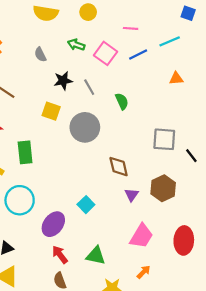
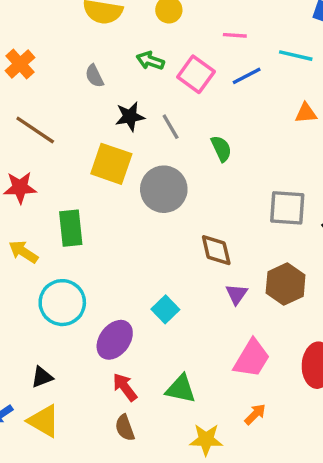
cyan line: (170, 41) -> (296, 56), turned 36
yellow square: (51, 111) -> (111, 164), size x1.4

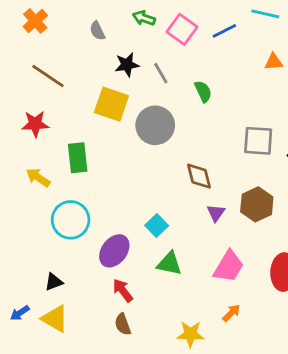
green triangle: (181, 389) -> (169, 264), moved

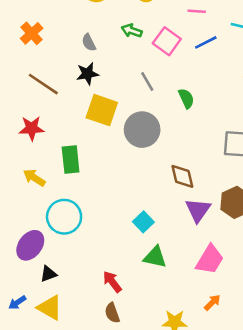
black star: (127, 65) -> (87, 74), moved
purple triangle: (216, 213) -> (198, 210), size x1.5
purple ellipse: (114, 251) -> (30, 245), moved

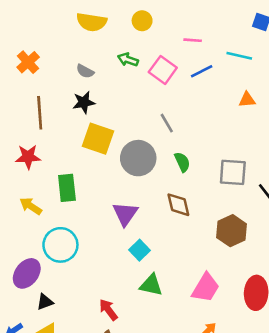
gray semicircle: (89, 42) -> (85, 71), turned -36
gray line: (147, 81) -> (167, 123), moved
brown line: (43, 84) -> (40, 113), turned 52
green semicircle: (186, 98) -> (182, 162), moved
purple triangle: (198, 210) -> (125, 214), moved

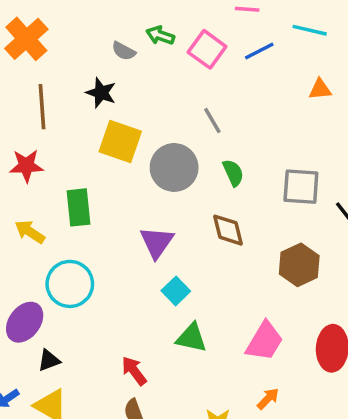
orange cross: (28, 62) -> (26, 39), size x1.4
gray semicircle: (85, 71) -> (124, 51), moved
black star: (84, 102) -> (101, 93), turned 30

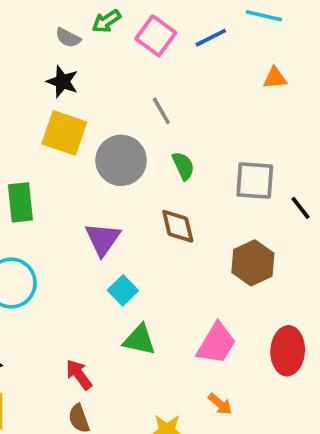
green arrow: (160, 35) -> (106, 21), turned -52
black star: (101, 93) -> (62, 82), moved
orange arrow: (268, 399) -> (220, 404), turned 85

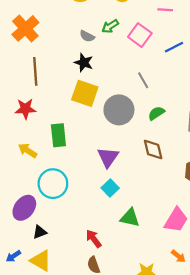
blue line: (211, 38) -> (174, 47), moved
green semicircle: (183, 166) -> (156, 113), turned -98
cyan square: (123, 290) -> (110, 188), moved

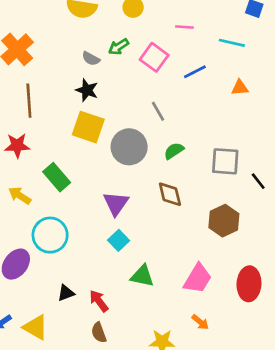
green rectangle: (58, 135) -> (57, 177), turned -35
black triangle: (40, 232) -> (66, 293), moved

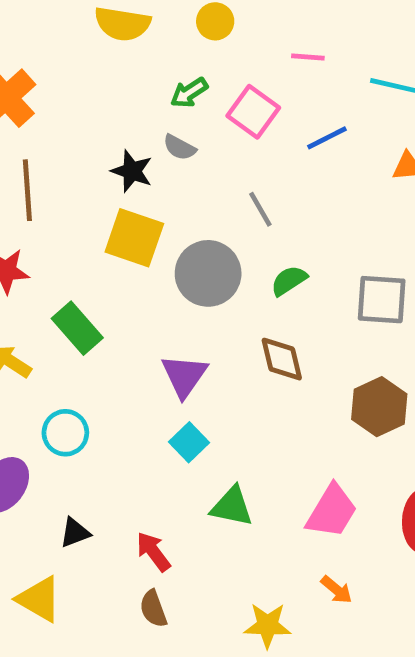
gray semicircle: (91, 59) -> (180, 147), moved
cyan circle: (50, 235) -> (65, 433), size x0.7
black triangle: (66, 293) -> (75, 533), moved

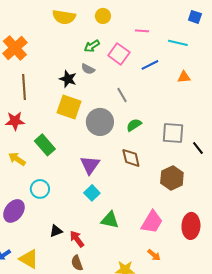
black triangle: (75, 533) -> (56, 231), moved

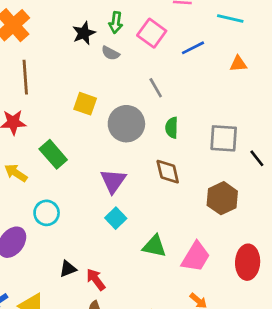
green arrow: (92, 46) -> (116, 22), turned -49
black star: (68, 79) -> (84, 33), moved, turned 30
yellow square: (69, 107) -> (85, 104), size x0.7
green semicircle: (134, 125) -> (172, 128), turned -56
green triangle: (110, 220) -> (154, 246), moved

